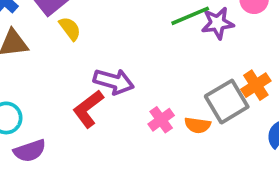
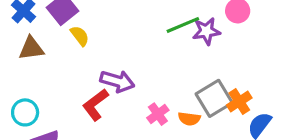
orange cross: (256, 85) -> (239, 102), moved

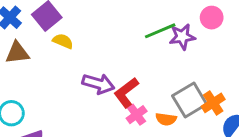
yellow semicircle: (80, 36) -> (63, 41), turned -30
red L-shape: (95, 105) -> (126, 93), moved

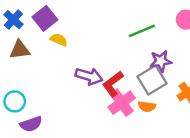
purple star: (182, 37) -> (161, 61), moved
gray square: (190, 100) -> (152, 80), moved
pink cross: (137, 115) -> (122, 103), size x1.5

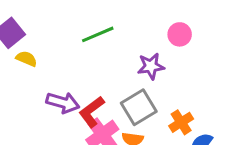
green line: (142, 31) -> (98, 34), moved
purple star: (161, 61) -> (151, 66), moved

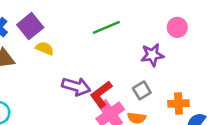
gray square: (139, 107) -> (142, 90), size x0.6
orange cross: (181, 122) -> (179, 103), turned 30

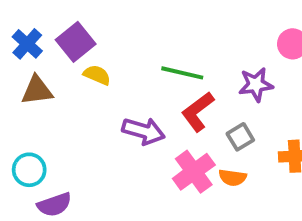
green line: (106, 27) -> (182, 73), moved, turned 36
red L-shape: (101, 94) -> (198, 112), moved

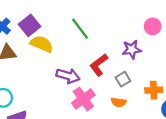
green line: (182, 73) -> (80, 29), moved, turned 40
yellow semicircle: (97, 75) -> (42, 44), size x1.5
pink cross: (194, 172) -> (83, 99), moved

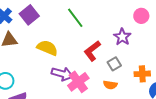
yellow semicircle: (42, 44) -> (47, 48), moved
purple star: (132, 49) -> (122, 37), turned -30
purple arrow: (68, 76) -> (62, 74), moved

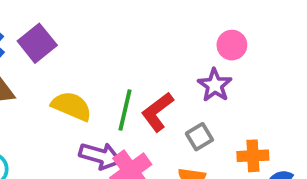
pink circle: (141, 16) -> (232, 45), moved
green line: (75, 18) -> (125, 110), moved, turned 50

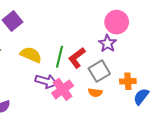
pink circle: (232, 45) -> (117, 22), size x1.5
gray square: (199, 137) -> (99, 71), size x1.5

